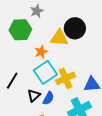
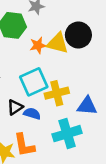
orange star: (41, 52) -> (38, 45), moved
blue semicircle: (48, 98) -> (32, 114), turned -112

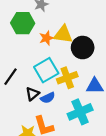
black circle: (78, 35) -> (83, 48), moved
blue semicircle: (32, 114) -> (48, 98), turned 144

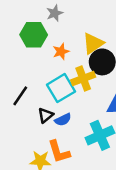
yellow triangle: (63, 34) -> (93, 43), moved, turned -42
yellow cross: (67, 78) -> (83, 79), moved

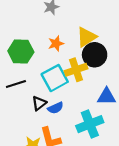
green hexagon: (34, 35) -> (21, 51), moved
black line: (20, 96) -> (16, 84), turned 36

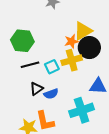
orange star: (56, 43) -> (72, 41), moved
cyan square: (55, 78) -> (52, 67), size x0.6
black line: (16, 84) -> (30, 65), moved

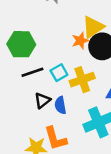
yellow cross: (72, 60) -> (82, 80), moved
blue semicircle: (51, 94) -> (60, 105), turned 104

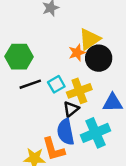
black triangle: (42, 100) -> (71, 109), moved
blue semicircle: (60, 105) -> (66, 132), moved, size x1.5

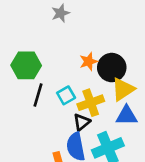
yellow triangle: (89, 39) -> (123, 89), moved
black line: (30, 84) -> (38, 95), turned -55

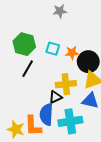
cyan square: (66, 95) -> (53, 49), moved, turned 32

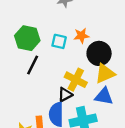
orange star: (72, 53) -> (81, 36), moved
yellow cross: (66, 84) -> (76, 80), turned 36

